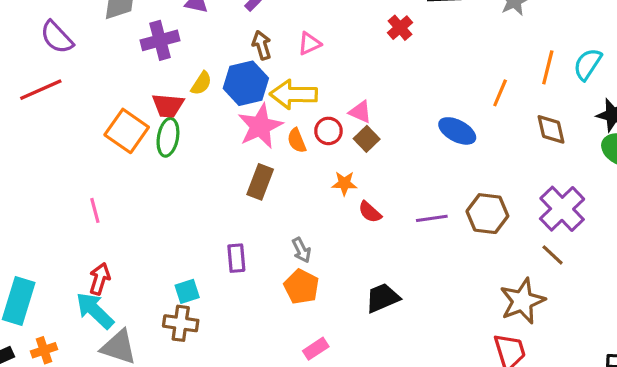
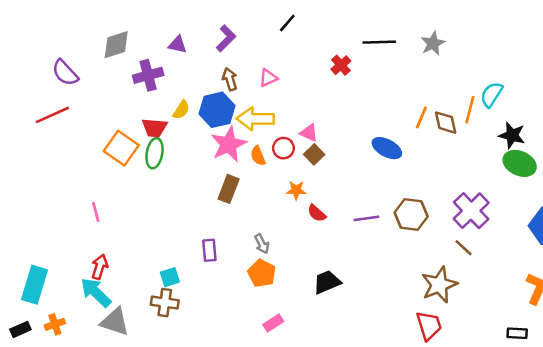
orange line: (548, 67) -> (470, 110), moved
brown diamond: (551, 129) -> (446, 123), moved

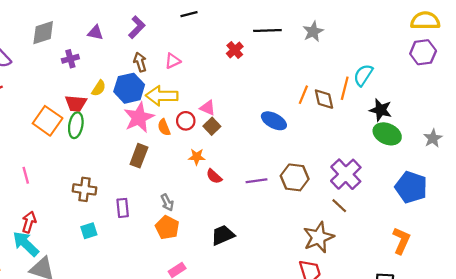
black line: (287, 23) -> (189, 14), turned 35
purple cross: (148, 75) -> (70, 59), size x0.7
brown cross: (165, 303) -> (85, 189), moved

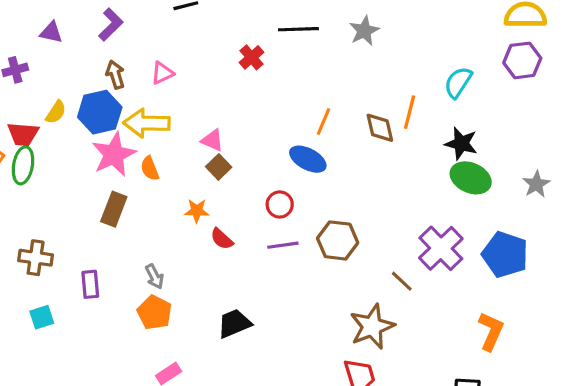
cyan semicircle: (363, 75) -> (458, 82), moved
orange line: (303, 95) -> (324, 122), moved
red circle: (186, 121) -> (280, 204), moved
purple cross: (346, 174) -> (441, 248), moved

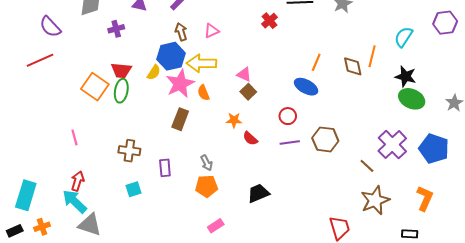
yellow semicircle: (56, 112) -> (154, 72), moved
orange pentagon: (154, 312) -> (207, 186), turned -30
brown star: (372, 327) -> (375, 200), moved

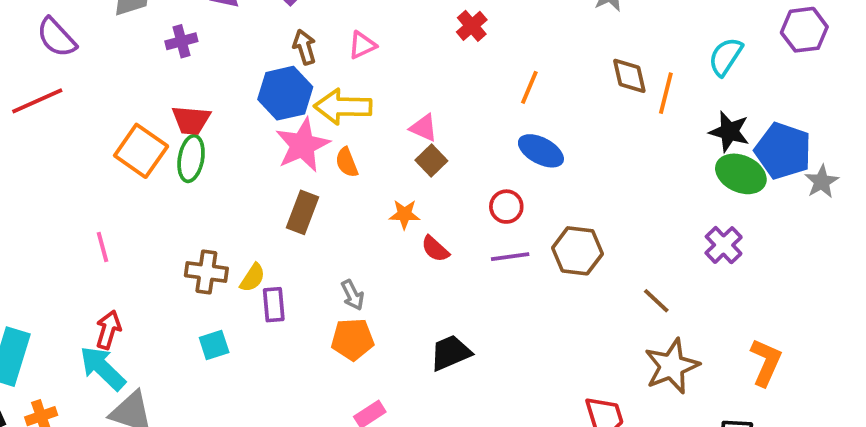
orange line: (316, 62) -> (529, 87), moved
brown diamond: (353, 66) -> (629, 76), moved
yellow semicircle: (154, 72) -> (253, 278), moved
purple cross: (392, 145) -> (724, 245), moved, size x0.7
blue pentagon: (434, 149) -> (783, 151), moved

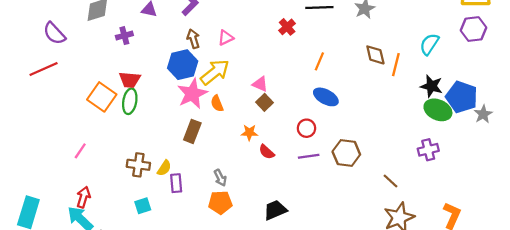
yellow arrow: (343, 107) -> (215, 72), turned 140
purple cross: (724, 245) -> (428, 150), turned 30
pink line: (103, 247) -> (80, 151), turned 49

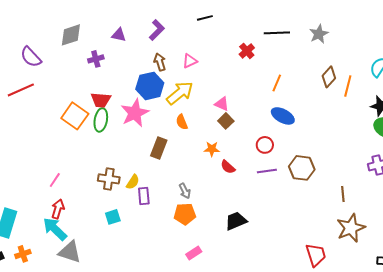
brown diamond: (375, 55) -> (329, 77), turned 55
pink star: (192, 94) -> (135, 113), moved
pink line: (80, 151) -> (55, 180), moved
brown line: (391, 181) -> (343, 194), turned 42

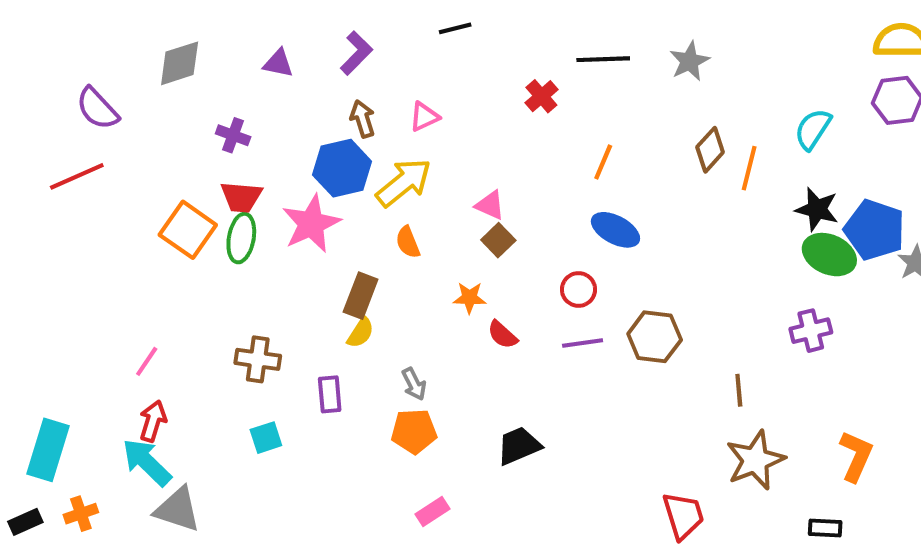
purple cross: (96, 59) -> (233, 135), moved, turned 35
yellow semicircle: (133, 182) -> (361, 333), moved

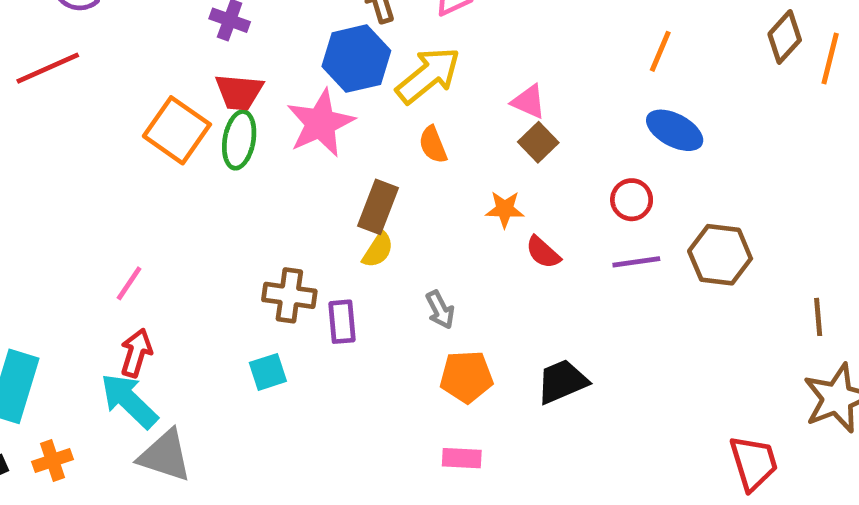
brown cross: (258, 359) -> (289, 295), moved
orange pentagon: (414, 431) -> (466, 377), moved
pink rectangle: (432, 512) -> (462, 458), turned 36

